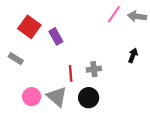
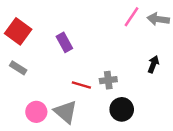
red square: (29, 27) -> (18, 31), moved
red line: (71, 73) -> (81, 85), turned -70
black circle: (89, 98) -> (122, 109), moved

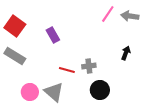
gray rectangle: (18, 68) -> (15, 56), size x1.5

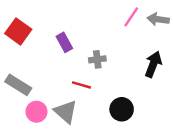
black arrow: (126, 53) -> (153, 64), size x1.5
gray rectangle: (15, 56) -> (18, 85), moved
gray cross: (89, 66) -> (97, 59), moved

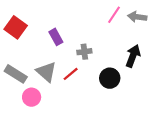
red line: (81, 85) -> (71, 74), turned -56
black circle: (122, 109) -> (110, 78), moved
gray triangle: (66, 112) -> (46, 72), moved

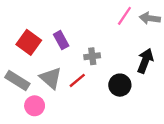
red square: (16, 27) -> (29, 42), moved

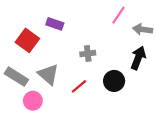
gray arrow: (150, 18) -> (143, 29), moved
purple rectangle: (61, 40) -> (55, 24), moved, turned -42
red line: (77, 80) -> (79, 86), moved

